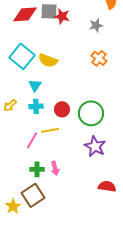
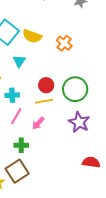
orange cross: (99, 58) -> (64, 43), moved
cyan cross: (36, 106) -> (12, 95), moved
yellow line: (50, 130) -> (44, 101), moved
pink arrow: (55, 168) -> (38, 123), moved, turned 56

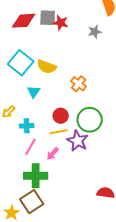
orange cross: (64, 43) -> (79, 84), moved
purple star: (79, 122) -> (78, 141), moved
green cross: (21, 145) -> (36, 176), size x1.6

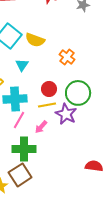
cyan cross: (27, 126) -> (15, 99), size x1.6

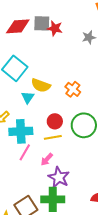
yellow semicircle: (35, 40) -> (41, 85), moved
purple star: (66, 114) -> (59, 177), moved
green cross: (24, 149) -> (53, 199), moved

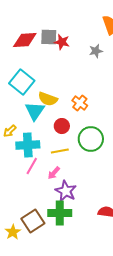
cyan triangle: (28, 97) -> (35, 111), size x1.5
red circle: (55, 121) -> (62, 126), moved

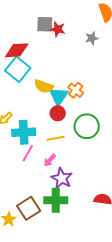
red diamond: (25, 40) -> (17, 50), moved
cyan triangle: (35, 111) -> (59, 96), moved

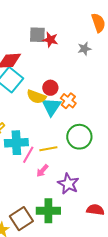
red circle: (58, 113) -> (50, 88), moved
pink line: (28, 153) -> (28, 155), moved
purple star: (62, 178) -> (68, 184), moved

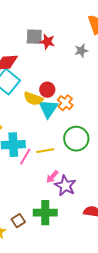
pink arrow: (42, 171) -> (52, 177), moved
brown square: (21, 219) -> (18, 221), size x0.6

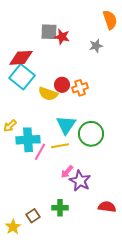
orange cross: (65, 103) -> (80, 88), moved, turned 35
cyan triangle: (48, 109) -> (66, 125), moved
green cross: (45, 213) -> (60, 208), size x0.7

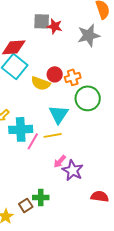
gray star: (96, 46) -> (89, 35), size x1.6
green circle: (91, 134) -> (88, 98), moved
green cross: (60, 208) -> (41, 197), moved

